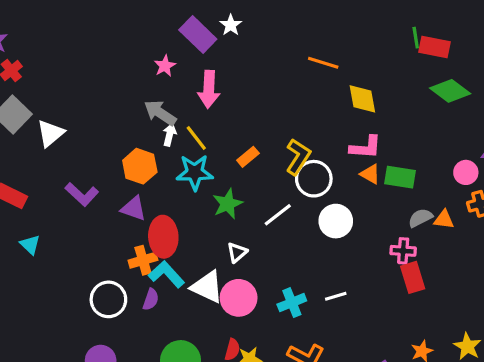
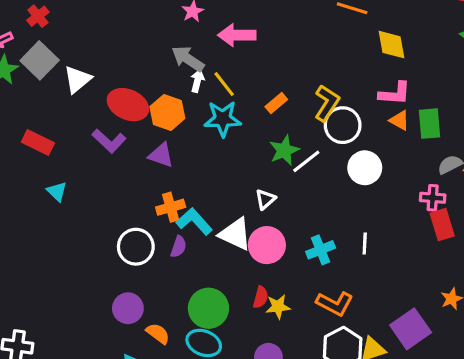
pink arrow: (209, 89) -> (237, 35), turned 87
green rectangle: (400, 177) -> (429, 124), turned 76
green star: (228, 204) -> (284, 150), moved
red ellipse: (163, 237) -> (128, 105), moved, turned -63
white line: (336, 296) -> (365, 244), turned -70

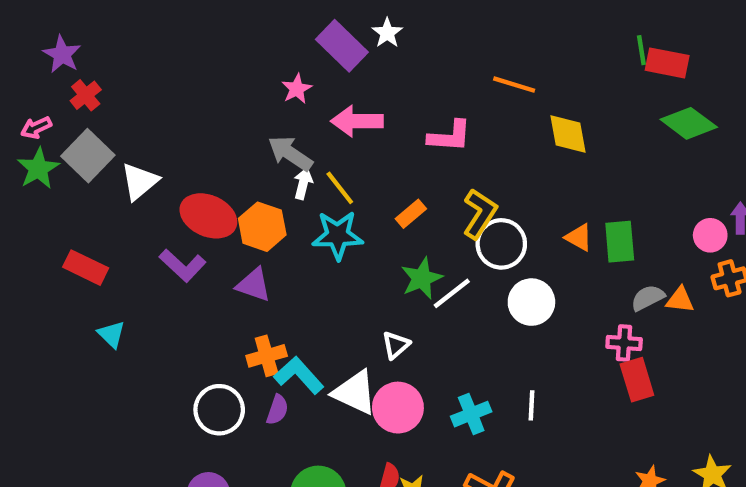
pink L-shape: (395, 94) -> (450, 136), moved

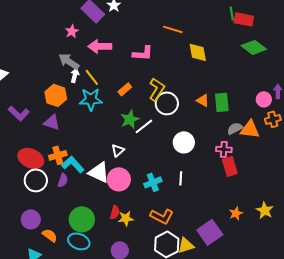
red ellipse: (208, 216) -> (31, 158), moved
orange triangle: (680, 300) -> (250, 129), size x1.5
white circle: (531, 302) -> (184, 142), moved

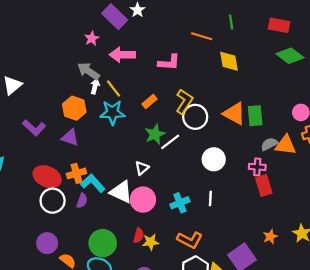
green line: (232, 13) -> (231, 22), moved
orange triangle: (203, 100) -> (234, 114), size x1.6

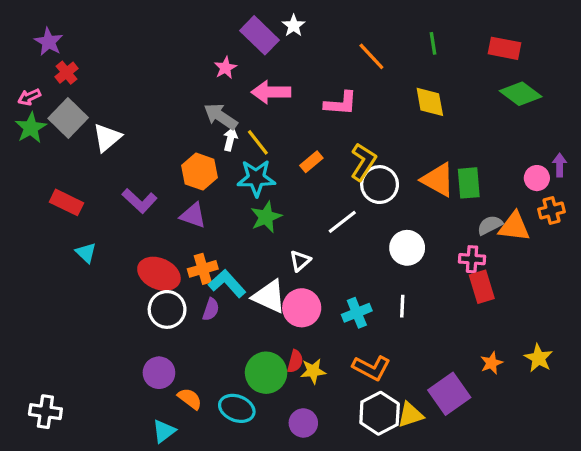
orange line: (202, 36) -> (371, 56), moved, turned 30
green star: (155, 134) -> (266, 217), moved
green circle: (103, 243) -> (266, 373), moved

